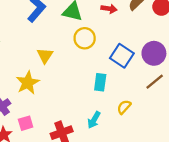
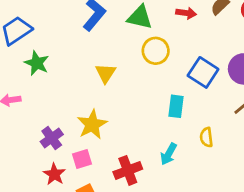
yellow star: (28, 83) -> (92, 124), moved
yellow semicircle: (124, 107) -> (206, 137), turned -48

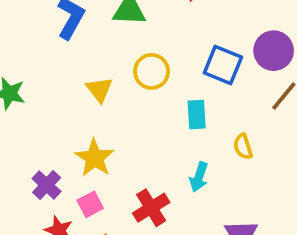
yellow circle: (156, 51) -> (152, 71), moved

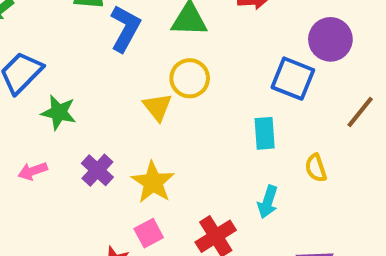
purple circle: (274, 51) -> (330, 39), moved
yellow circle: (152, 71) -> (190, 78), moved
purple cross: (47, 185) -> (97, 170), moved

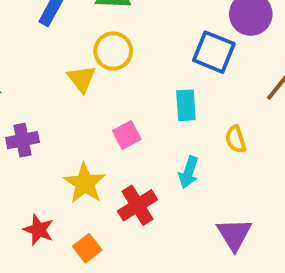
purple cross: (97, 170) -> (23, 140), turned 36
yellow star: (153, 182) -> (85, 183), moved
pink square: (149, 233) -> (127, 135), moved

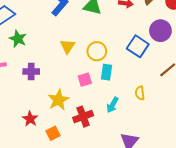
yellow circle: (113, 51) -> (97, 51), moved
cyan rectangle: (186, 105) -> (106, 72), moved

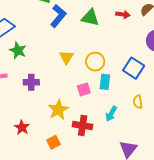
blue square: (138, 46) -> (134, 68), moved
red cross: (83, 117) -> (83, 126), turned 30
red star: (30, 119) -> (22, 127), moved

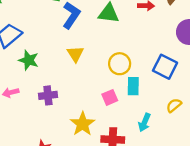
yellow triangle: (66, 57) -> (75, 54), moved
yellow semicircle: (138, 102) -> (174, 105), turned 64

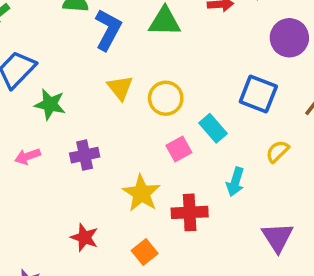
yellow circle: (120, 64) -> (166, 98), moved
cyan rectangle: (133, 86) -> (213, 128), turned -36

